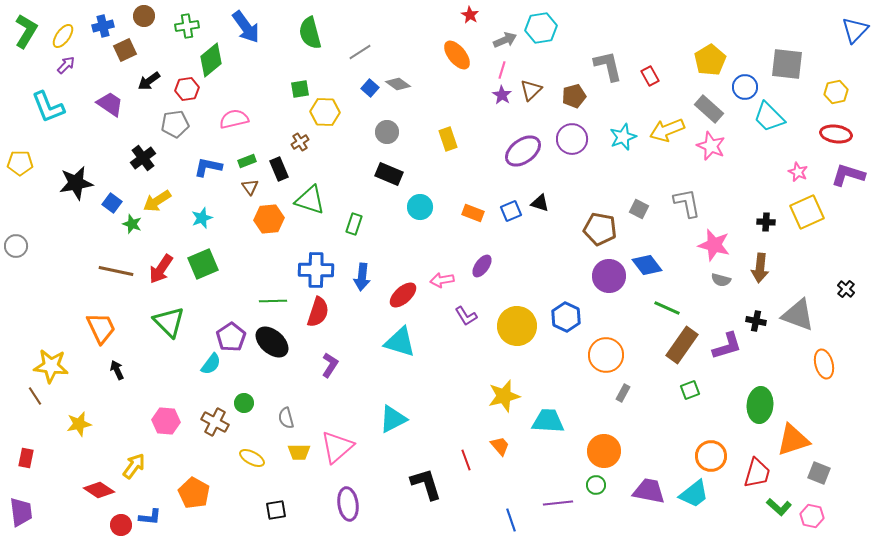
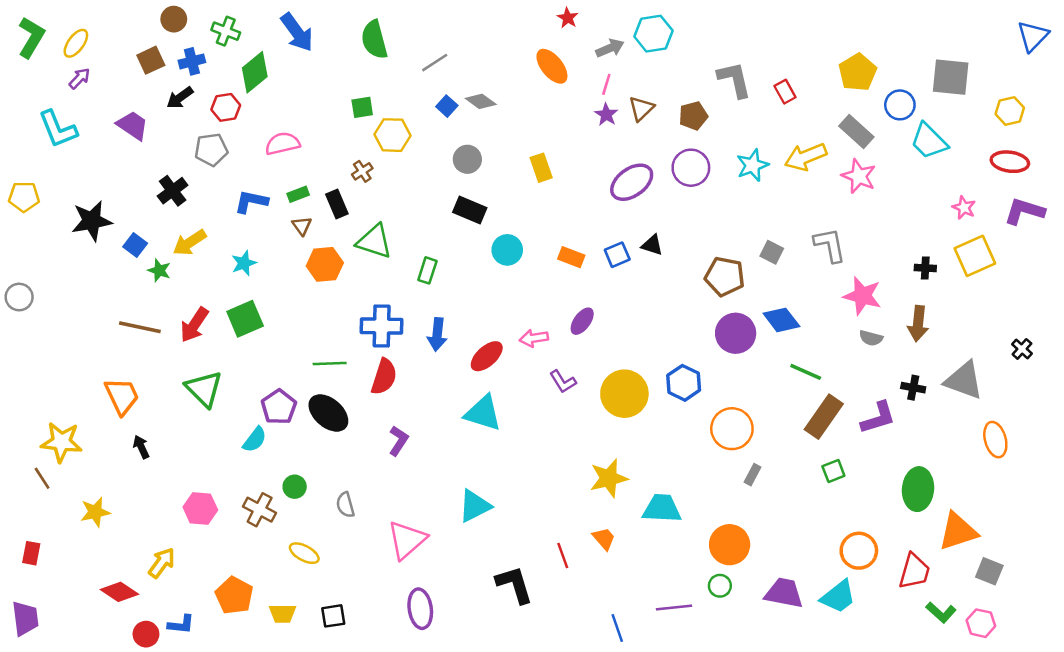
blue cross: (103, 26) -> (192, 61), moved
green cross: (187, 26) -> (226, 31), turned 30
yellow trapezoid: (299, 452) -> (283, 614), moved

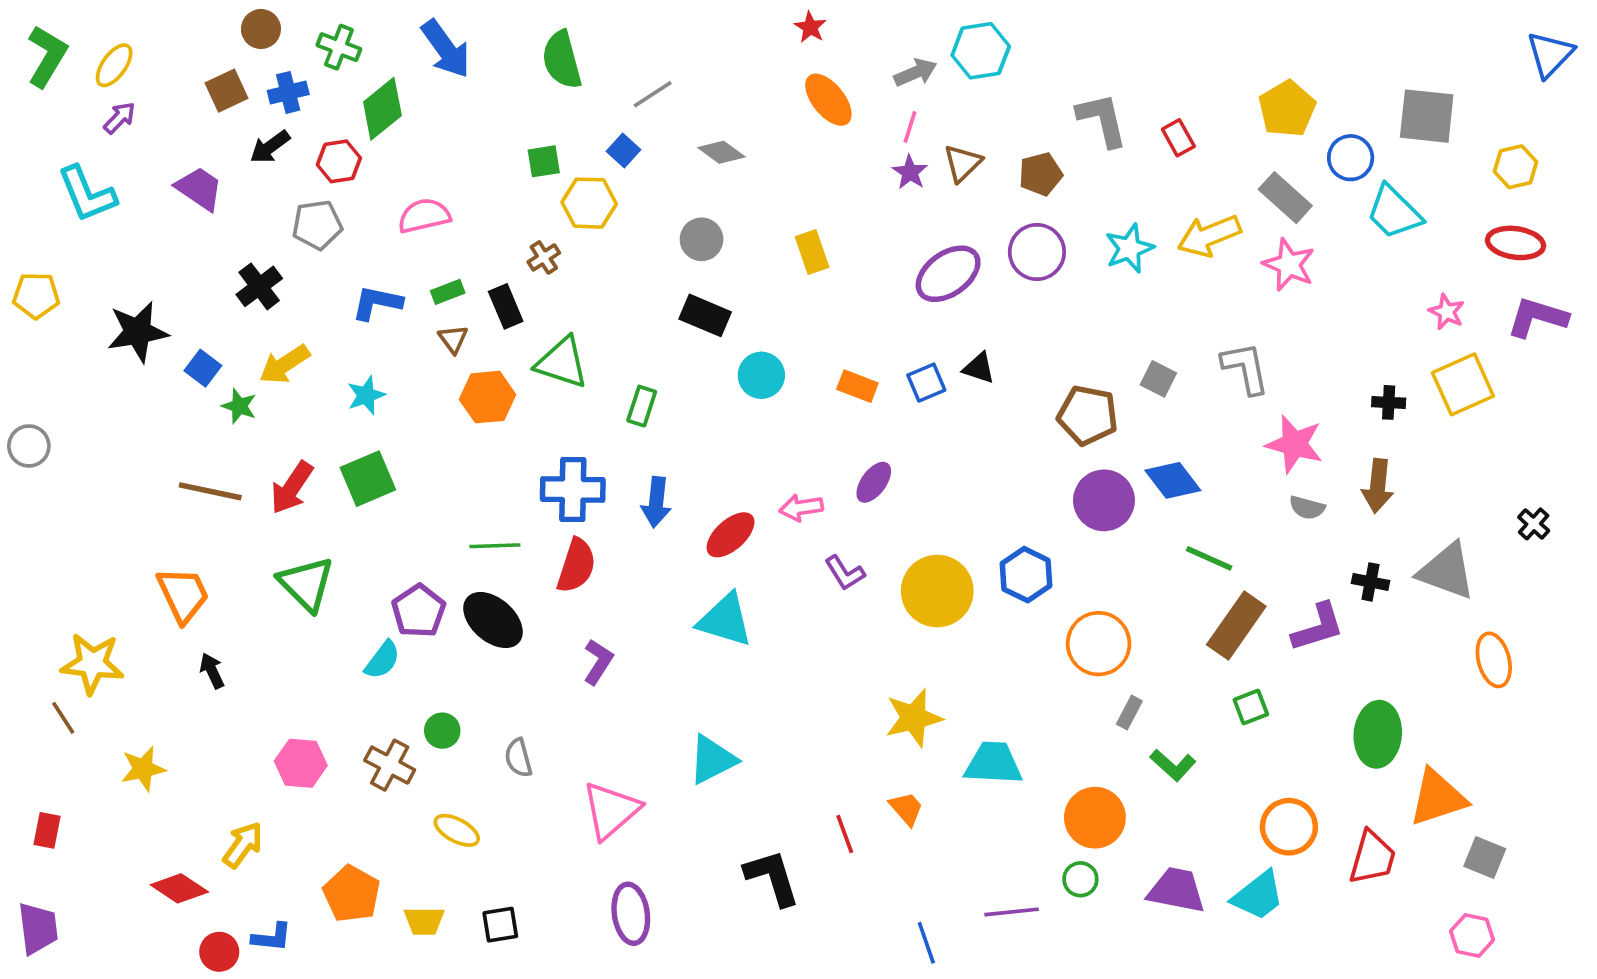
red star: (568, 18) -> (810, 27), moved
blue square: (447, 106) -> (624, 150), moved
green L-shape: (941, 612) -> (1173, 765), moved

